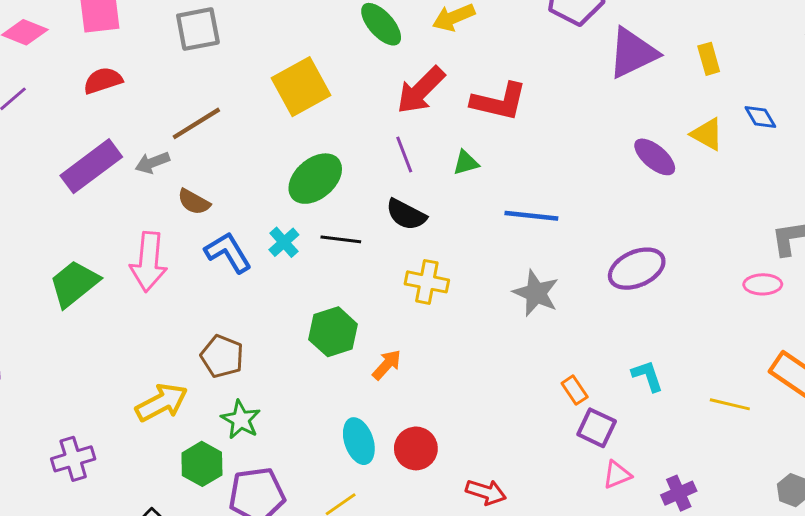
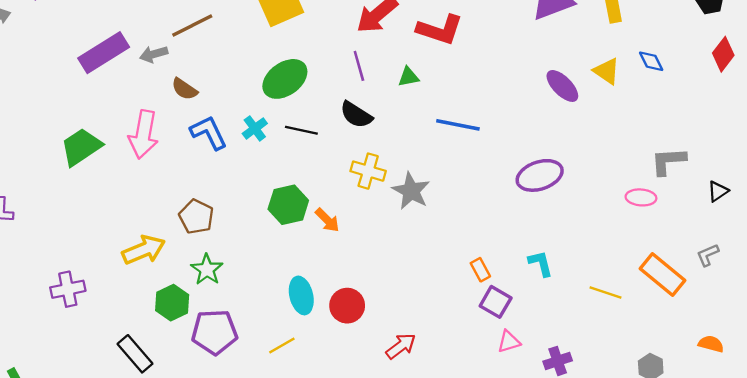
gray star: (536, 293) -> (411, 191), moved
orange arrow: (387, 365) -> (327, 220), moved, turned 88
red arrow: (486, 492) -> (401, 346), turned -60

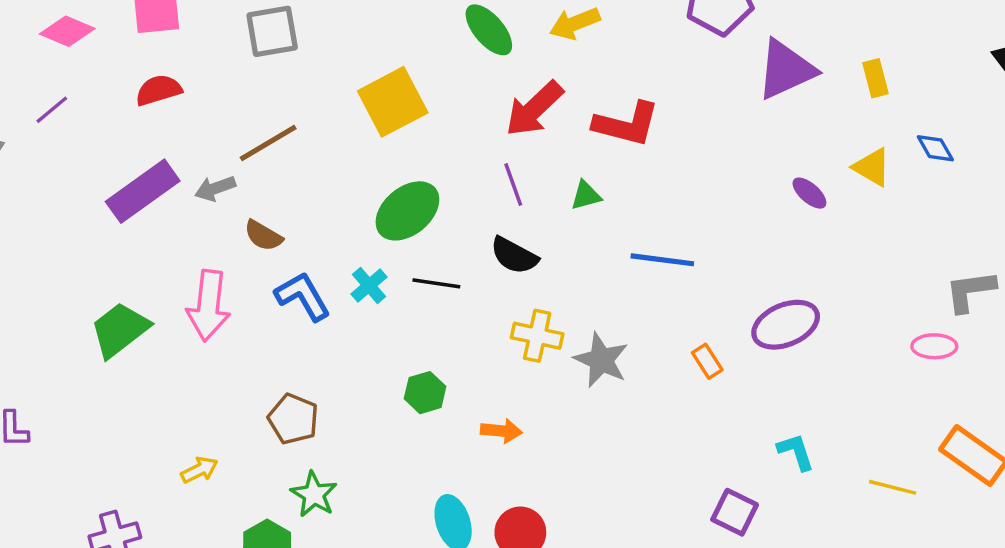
purple ellipse: (562, 86) -> (809, 193), size x0.7
green hexagon: (288, 205) -> (425, 393), size x0.7
orange arrow: (327, 220) -> (501, 431), moved, turned -36
yellow arrow: (144, 250) -> (199, 470), moved, size x0.6
orange rectangle: (480, 270) -> (707, 361), moved

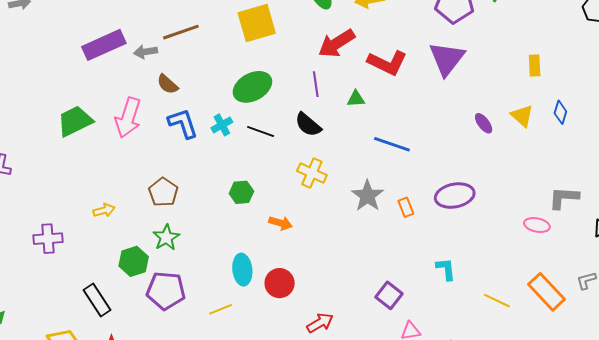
purple triangle: (786, 70) -> (447, 59), moved, turned -39
blue diamond: (935, 148) -> (560, 112), turned 35
gray star: (601, 360) -> (368, 196), moved
purple square: (735, 512) -> (389, 295), moved

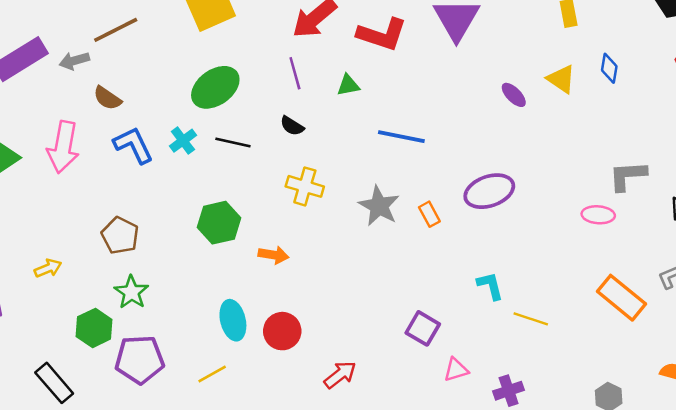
black semicircle: (308, 125) -> (292, 126), size x0.7
green hexagon: (241, 192) -> (219, 223), size x1.4
yellow line: (497, 301) -> (531, 319), moved

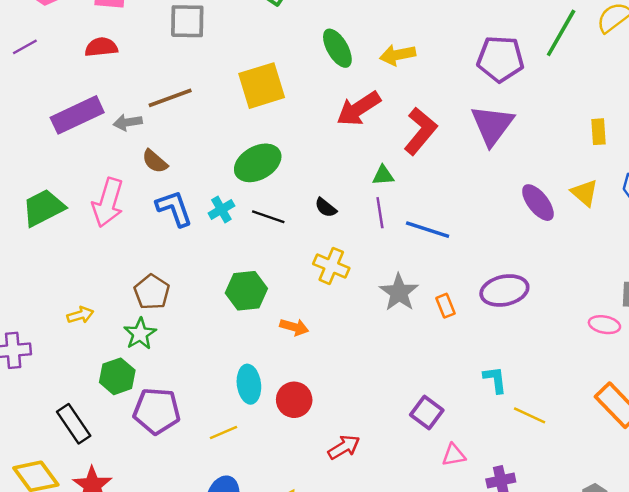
red L-shape: (382, 34) -> (420, 131), turned -75
purple line: (295, 73) -> (380, 213), moved
purple ellipse: (514, 95) -> (538, 203), size x1.5
green star: (131, 292) -> (140, 334), moved

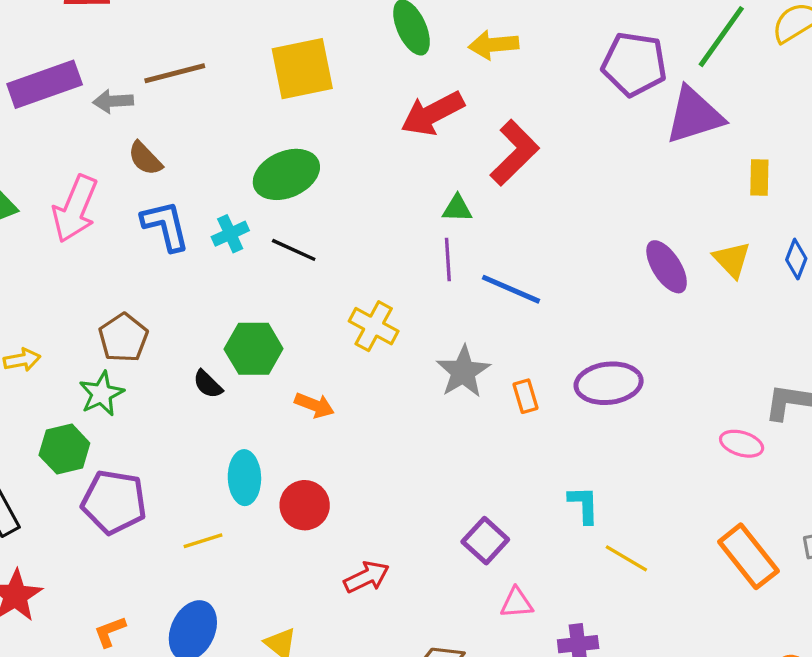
purple triangle: (492, 125) -> (694, 115), moved, turned 30
black semicircle: (326, 208) -> (208, 384), moved

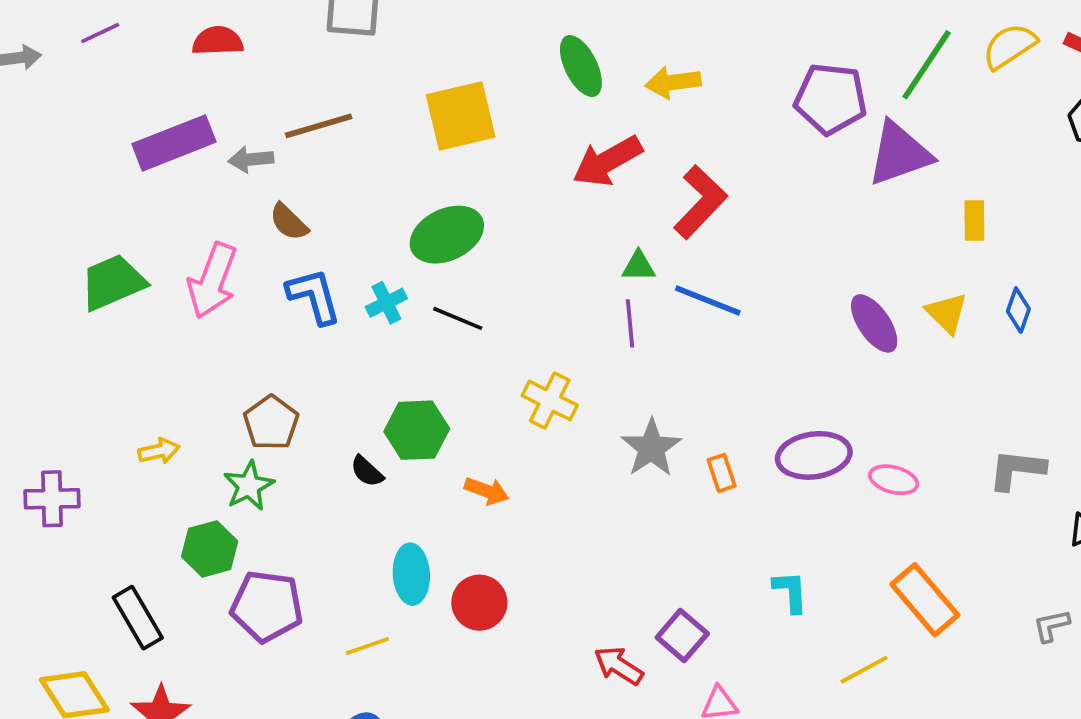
blue line: (511, 289) -> (708, 300), moved
pink ellipse: (742, 444) -> (894, 480), moved
orange rectangle: (748, 556) -> (925, 600), moved
yellow line: (626, 558) -> (864, 670), moved, turned -57
red arrow: (367, 577) -> (619, 666), moved, turned -120

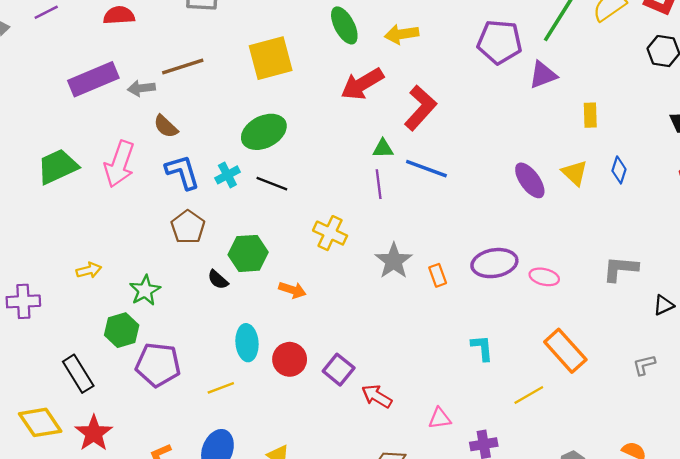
purple triangle: (899, 154) -> (543, 75), size x0.7
brown pentagon: (271, 423) -> (188, 227), moved
purple square: (682, 636) -> (339, 370), moved

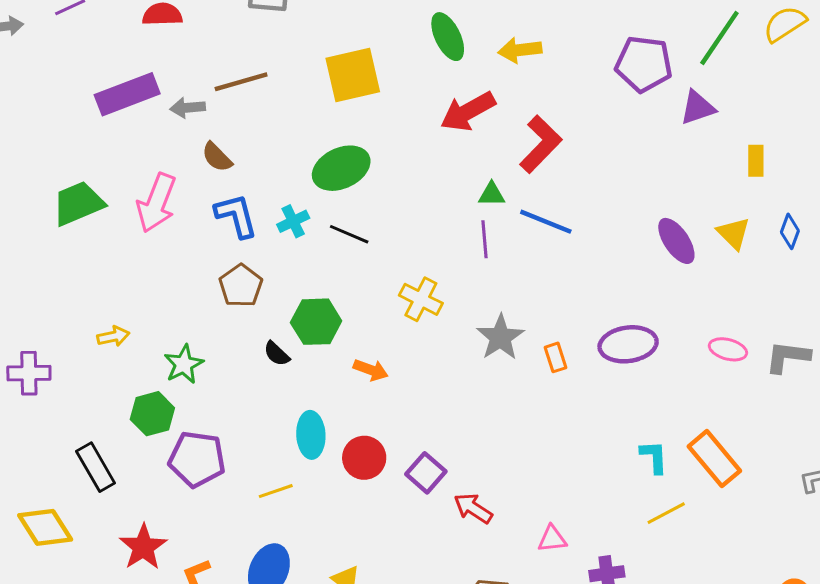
pink ellipse: (544, 277) -> (728, 349), moved
cyan L-shape: (482, 348) -> (654, 457), moved
red star: (94, 433) -> (143, 547), moved

